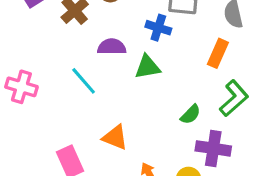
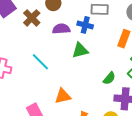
purple semicircle: (112, 47) -> (61, 29), moved
orange triangle: (115, 137) -> (63, 96), turned -30

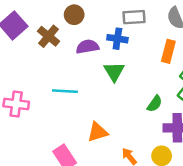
green triangle: (80, 50) -> (114, 72), turned -42
cyan line: (40, 62) -> (65, 91), turned -36

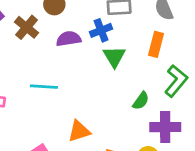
blue cross: (117, 39) -> (101, 30), turned -30
green triangle: (114, 72) -> (114, 57), moved

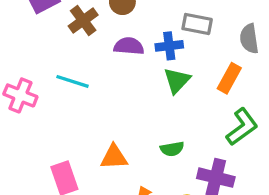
cyan line: (44, 87) -> (73, 81), moved
green semicircle: (141, 101) -> (172, 149), moved, turned 30

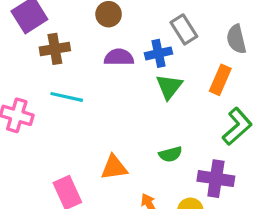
brown cross: (83, 21) -> (55, 49), moved, turned 32
gray rectangle: (197, 24) -> (184, 29), turned 52

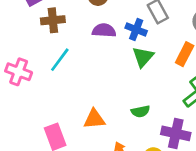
blue cross: (158, 53) -> (136, 29), turned 30
cyan line: (67, 97) -> (60, 60), turned -70

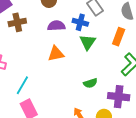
cyan line: (60, 60) -> (22, 85), moved
orange triangle: (94, 119) -> (56, 54), moved

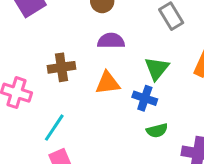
brown cross: (17, 22) -> (61, 67), moved
blue cross: (80, 22) -> (145, 98), moved

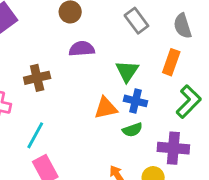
orange triangle: (108, 83) -> (106, 108), moved
blue cross: (145, 98) -> (136, 101), moved

